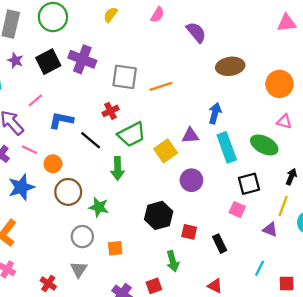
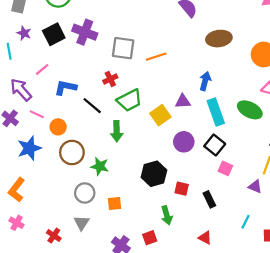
black square: (249, 184) -> (215, 145), moved, turned -36

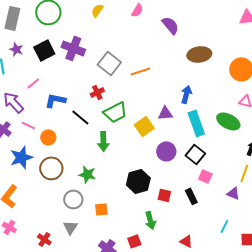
gray square: (123, 48) -> (109, 63), turned 30
brown circle: (72, 152) -> (51, 168), moved
black rectangle: (209, 199) -> (191, 196), moved

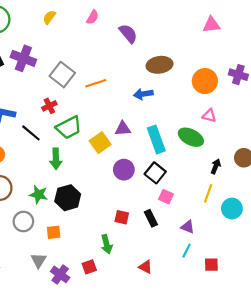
blue arrow: (186, 94) -> (143, 94), moved, turned -114
black hexagon: (138, 181) -> (68, 198), moved
purple triangle: (233, 193) -> (188, 227), moved
gray triangle: (70, 227) -> (39, 260), moved

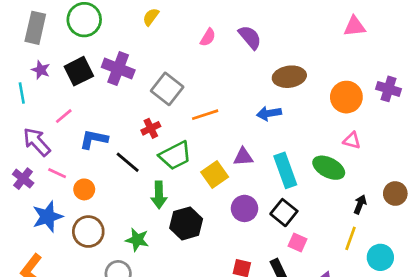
pink semicircle: (93, 17) -> (208, 37), moved
orange line: (96, 83) -> (205, 115), moved
black hexagon: (68, 198) -> (186, 223), moved

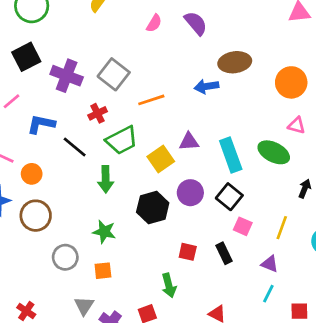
purple cross: (118, 69) -> (67, 76), moved
blue arrow: (269, 113) -> (206, 86), moved
black hexagon: (186, 223) -> (153, 207), moved
yellow line: (350, 238) -> (282, 228), moved
green star: (137, 240) -> (104, 232), moved

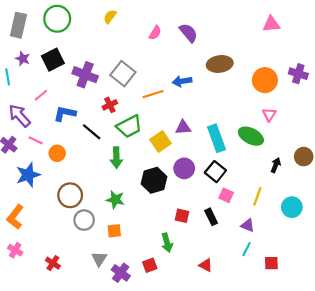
blue arrow: (206, 86) -> (182, 81), moved
pink triangle: (297, 125) -> (269, 115), turned 48
brown circle: (36, 216) -> (70, 195), moved

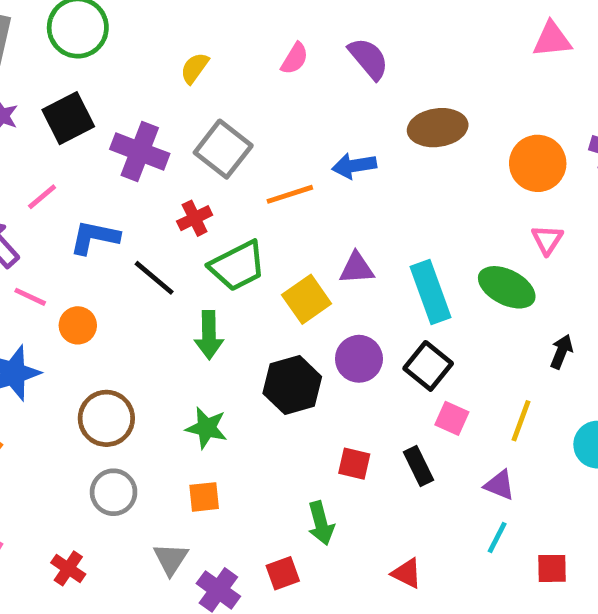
yellow semicircle: (110, 17) -> (195, 68), moved
gray circle: (84, 220) -> (114, 492), moved

